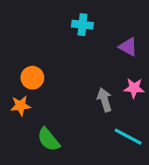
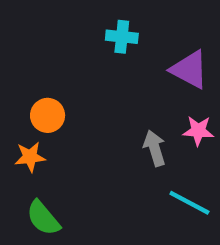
purple triangle: (128, 47) -> (189, 70), size x1.4
green semicircle: (49, 140) -> (43, 218), moved

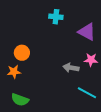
gray arrow: (155, 148) -> (71, 68), turned -63
green semicircle: (43, 218) -> (20, 100), turned -30

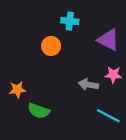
orange circle: (22, 53) -> (51, 46), moved
green semicircle: (20, 100) -> (39, 111), moved

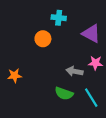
green semicircle: (39, 111) -> (64, 93), moved
cyan line: (108, 116) -> (91, 98), turned 30

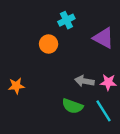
cyan cross: (59, 18) -> (66, 20), turned -32
pink star: (95, 63) -> (108, 82), moved

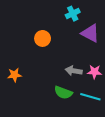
cyan cross: (66, 20) -> (73, 14), moved
cyan line: (103, 111) -> (90, 97), turned -42

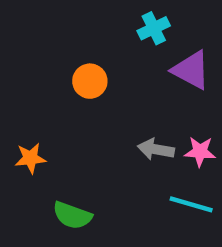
green semicircle: (63, 93) -> (72, 215), moved

